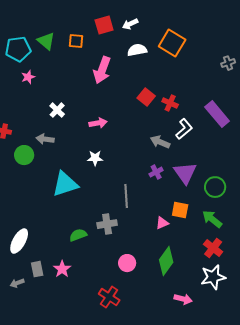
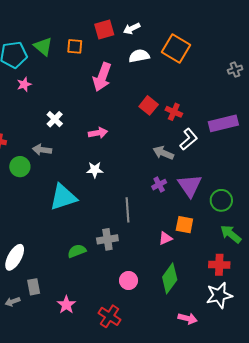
purple rectangle: (217, 114) -> (223, 123), turned -64
green arrow: (212, 219) -> (231, 234), moved
red cross: (213, 248) -> (219, 265), turned -36
pink star: (62, 269) -> (66, 305), moved

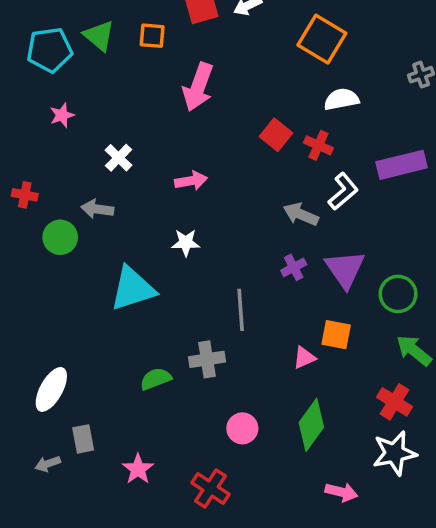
white semicircle: (139, 56) -> (341, 99), moved
pink star: (24, 84) -> (62, 115), moved
red cross: (219, 265) -> (394, 402), turned 30

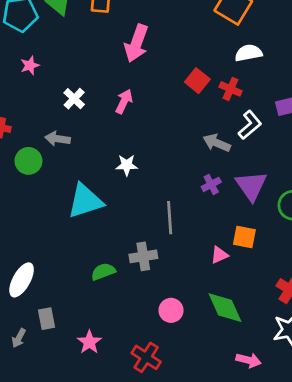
pink arrow: (191, 181) -> (124, 101), moved, turned -55
green diamond: (311, 425) -> (225, 308), turned -60
gray arrow: (48, 464) -> (19, 338), turned -42

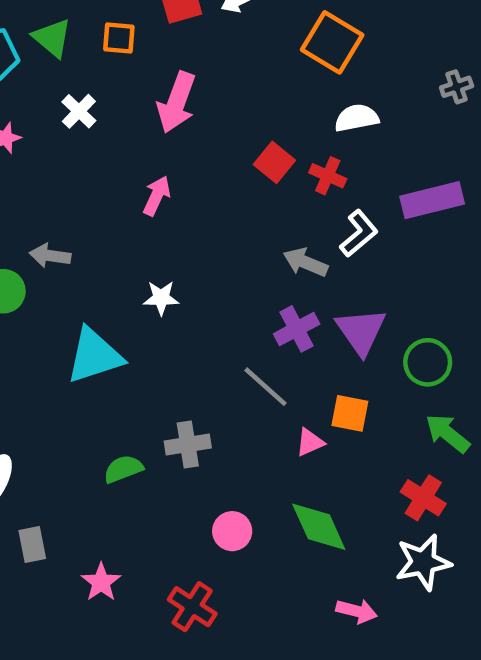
white cross: (74, 99) -> (79, 111), moved
purple cross: (211, 184) -> (297, 329), size x1.4
gray line: (170, 218) -> (265, 387), moved, turned -44

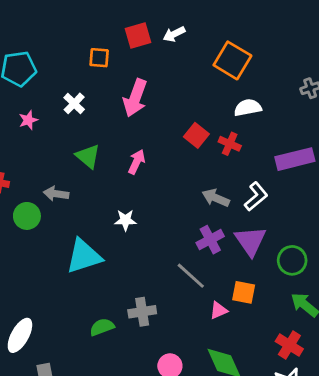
green triangle: (52, 38) -> (88, 156), moved
pink arrow: (157, 196) -> (137, 162), moved
white L-shape: (359, 233) -> (256, 196), moved

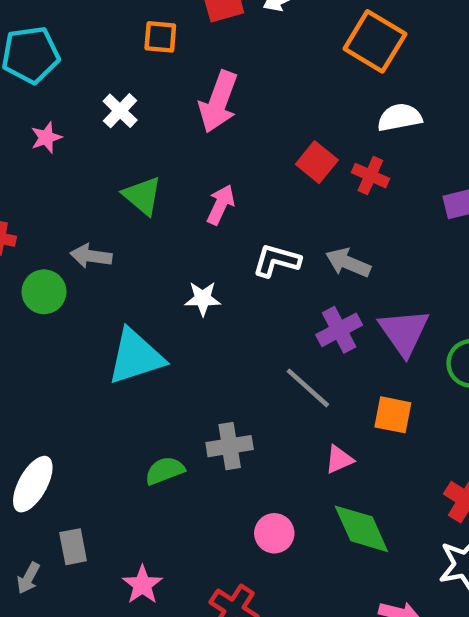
white L-shape: (256, 196) -> (277, 260), moved, turned -124
pink triangle: (219, 310) -> (339, 459), moved

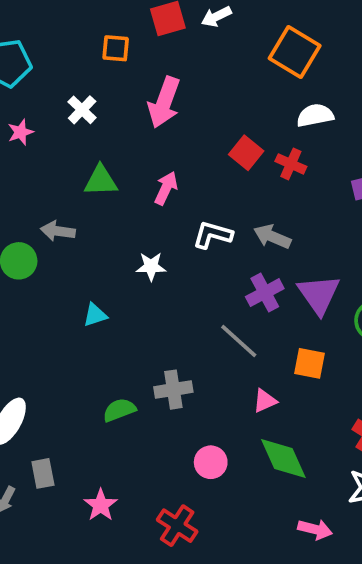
green triangle: (142, 196) -> (101, 181), turned -42
cyan triangle: (136, 357) -> (95, 315), size x0.5

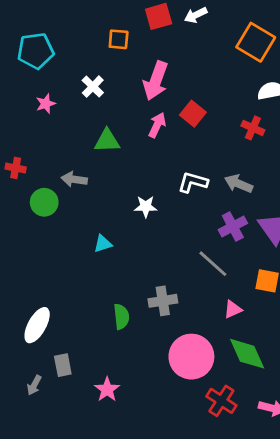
red square: (246, 153) -> (193, 114), moved
pink arrow: (166, 188) -> (157, 125), moved
green semicircle: (119, 410) -> (121, 317), turned 105
pink circle: (211, 462) -> (191, 357), size x1.8
red cross: (177, 526) -> (221, 401), moved

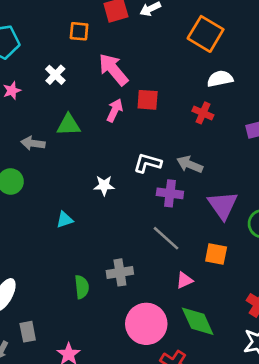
pink arrow: (156, 81) -> (113, 70), turned 120
red square: (193, 114) -> (148, 100), turned -35
gray arrow: (74, 179) -> (33, 143), moved
purple cross: (233, 227) -> (170, 193), moved, turned 35

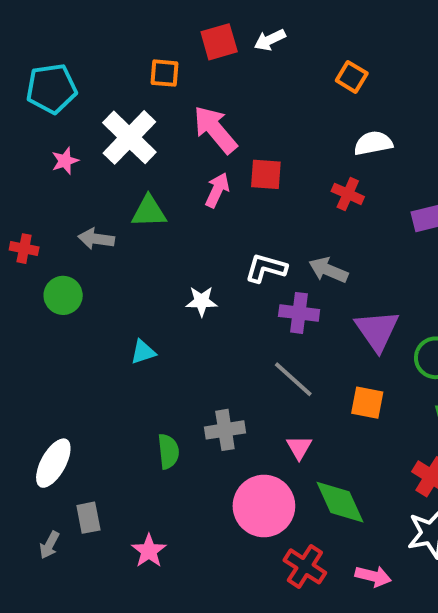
orange square: (206, 34) -> (352, 77), size x0.6
white cross: (55, 75) -> (129, 137), size x1.8
pink triangle: (184, 280) -> (299, 447), moved, turned -36

